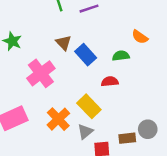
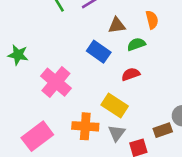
orange semicircle: (140, 37) -> (152, 20), turned -126
brown triangle: (64, 43) -> (117, 25), moved, turned -42
orange cross: (58, 119) -> (85, 126), turned -30

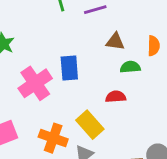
blue rectangle: (99, 52) -> (69, 68), moved, turned 35

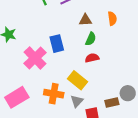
green semicircle: (130, 67) -> (91, 39), moved, turned 128

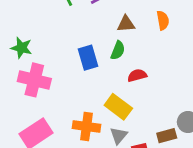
green semicircle: (91, 39) -> (118, 50), moved
pink cross: (35, 58) -> (34, 80), moved, turned -30

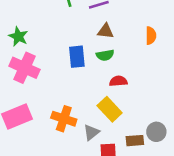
brown triangle: (126, 24) -> (106, 31), moved
green semicircle: (118, 50) -> (105, 55), turned 48
yellow rectangle: (118, 107) -> (110, 109), moved

